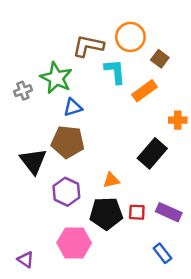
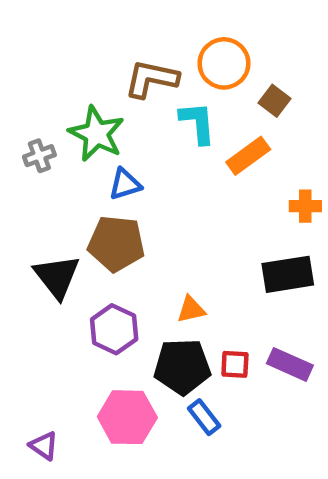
black rectangle: (152, 153) -> (288, 274), moved, turned 40
blue rectangle: (162, 253) -> (204, 417), moved

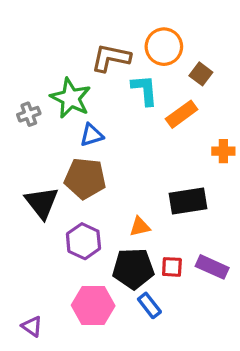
black rectangle: (288, 274) -> (188, 201), moved

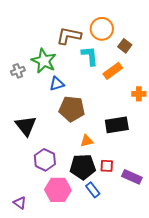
brown pentagon: (85, 178) -> (72, 109), moved
purple hexagon: (83, 241) -> (45, 160), moved
purple rectangle: (212, 267) -> (132, 177), moved

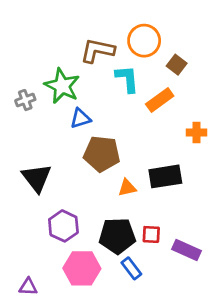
orange triangle: (87, 141) -> (127, 188), moved
purple triangle: (20, 203) -> (28, 287), turned -32

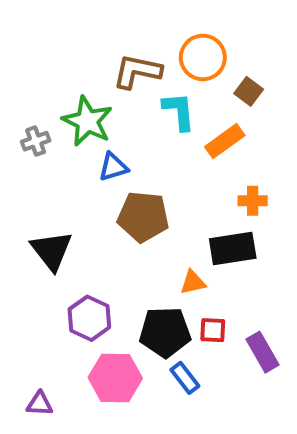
orange cross: (196, 133) -> (253, 201), moved
orange triangle: (127, 188) -> (193, 282), moved
purple rectangle: (187, 250) -> (263, 352), turned 36

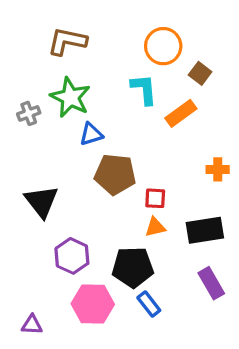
brown L-shape: (137, 71) -> (67, 41), moved
orange cross: (253, 201) -> (218, 169), moved
black rectangle: (233, 249) -> (205, 230), moved
red square: (213, 330) -> (155, 198), moved

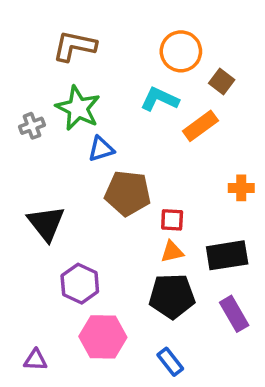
cyan L-shape: (144, 89) -> (160, 99), turned -60
black pentagon: (133, 267) -> (172, 296), moved
blue rectangle: (149, 304) -> (170, 362), moved

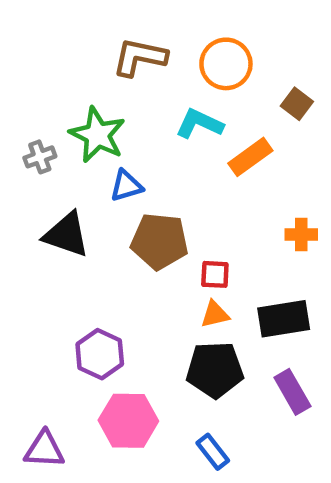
brown L-shape: (74, 46) -> (140, 57), moved
brown square: (222, 82) -> (297, 104), moved
black triangle: (46, 223) -> (66, 235), moved, turned -33
purple triangle: (35, 360) -> (44, 449), size x1.4

